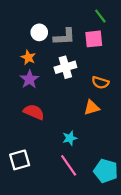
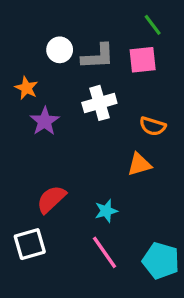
orange star: (28, 57) -> (26, 88), moved
red semicircle: (34, 112) -> (51, 199), moved, turned -66

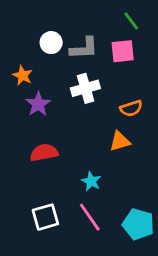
orange semicircle: (153, 126) -> (131, 108), turned -35
red semicircle: (51, 199) -> (44, 153), moved, turned 32
cyan star: (106, 211) -> (91, 181), turned -30
white square: (30, 244) -> (45, 217), moved

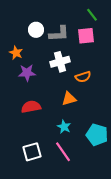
purple star: (38, 104) -> (27, 73), turned 30
orange semicircle: (131, 108) -> (83, 77), moved
orange triangle: (120, 141) -> (69, 99), moved
cyan pentagon: (138, 224) -> (97, 135), moved

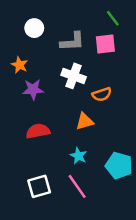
white circle: (36, 30) -> (34, 28), moved
white cross: (60, 62) -> (74, 76), turned 36

